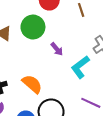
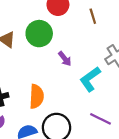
orange semicircle: (32, 84) -> (36, 96), turned 50

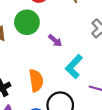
cyan L-shape: (90, 79) -> (74, 67), moved

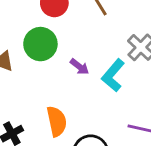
cyan L-shape: (74, 67) -> (113, 75), moved

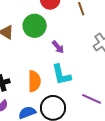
cyan L-shape: (113, 75) -> (61, 75), moved, turned -65

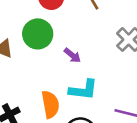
cyan L-shape: (61, 75) -> (83, 90), turned -60

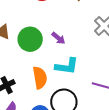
green circle: (38, 34) -> (30, 39), moved

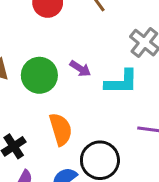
cyan L-shape: (67, 66) -> (121, 82), moved

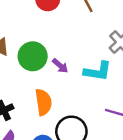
purple arrow: (80, 69) -> (60, 66), moved

